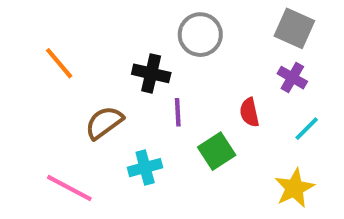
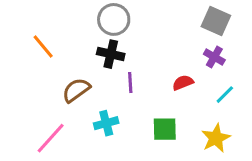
gray circle: (200, 35) -> (114, 19), moved
red semicircle: (249, 112) -> (183, 83), turned 80
green square: (217, 151) -> (165, 129), moved, turned 32
pink line: (69, 188) -> (51, 138), turned -76

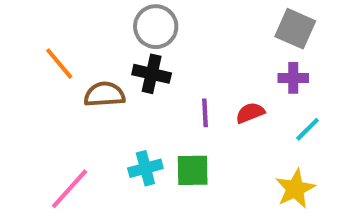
purple cross: (214, 57) -> (293, 78), turned -30
purple line: (130, 83) -> (205, 113), moved
brown semicircle: (76, 90) -> (104, 94), moved, turned 32
green square: (165, 129) -> (193, 170), moved

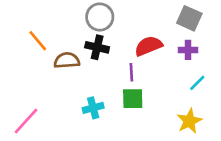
red semicircle: (250, 113) -> (148, 46), moved, size x1.5
green square: (193, 170) -> (133, 99), moved
pink line: (70, 189) -> (26, 121), moved

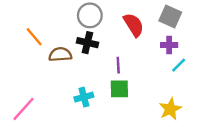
red semicircle: (148, 46) -> (134, 25), moved, turned 80
cyan line: (197, 83) -> (179, 65), moved

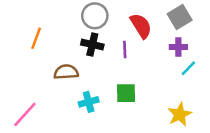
gray square: (170, 17) -> (180, 17), turned 35
orange line: (34, 37) -> (36, 38), turned 60
brown semicircle: (60, 54) -> (66, 72), moved
purple line: (118, 65) -> (125, 49), moved

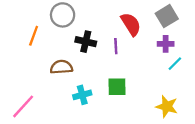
gray circle: (95, 16) -> (63, 15), moved
yellow star: (180, 114) -> (167, 106), turned -30

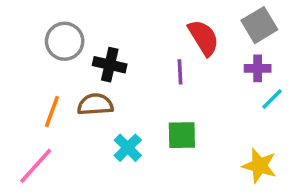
gray circle: (63, 15) -> (65, 41), moved
orange line: (34, 36) -> (52, 112), moved
black cross: (86, 42) -> (110, 65), moved
cyan cross: (82, 95) -> (128, 148), turned -30

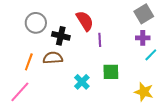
red semicircle: (203, 38) -> (85, 21), moved
green square: (182, 135) -> (111, 72), moved
cyan cross: (128, 148) -> (82, 82), moved

